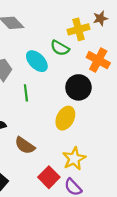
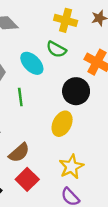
yellow cross: (78, 29) -> (66, 20), moved, turned 30
brown semicircle: (25, 145) -> (19, 153), turned -75
red square: (49, 177) -> (27, 179), moved

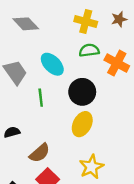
green semicircle: (56, 49) -> (89, 50), moved, turned 144
black circle: (76, 91) -> (82, 92), moved

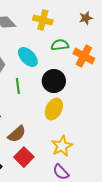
yellow cross: (86, 22) -> (43, 20), moved

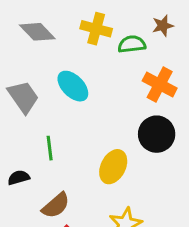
green semicircle: (60, 45) -> (132, 44), moved
black circle: (54, 81) -> (157, 134), moved
green line: (18, 86) -> (50, 148), moved

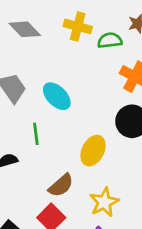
cyan ellipse: (73, 86) -> (57, 96), moved
brown semicircle: (56, 205) -> (61, 185), moved

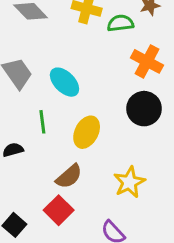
yellow ellipse: (93, 151) -> (87, 132), moved
yellow star: (104, 202) -> (129, 182), moved

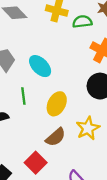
brown semicircle: (69, 176) -> (56, 137), moved
yellow star: (129, 182) -> (88, 128), moved

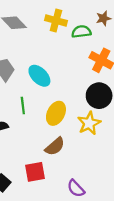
yellow star: (88, 128) -> (89, 123), moved
red square: (36, 163) -> (35, 172), turned 35

